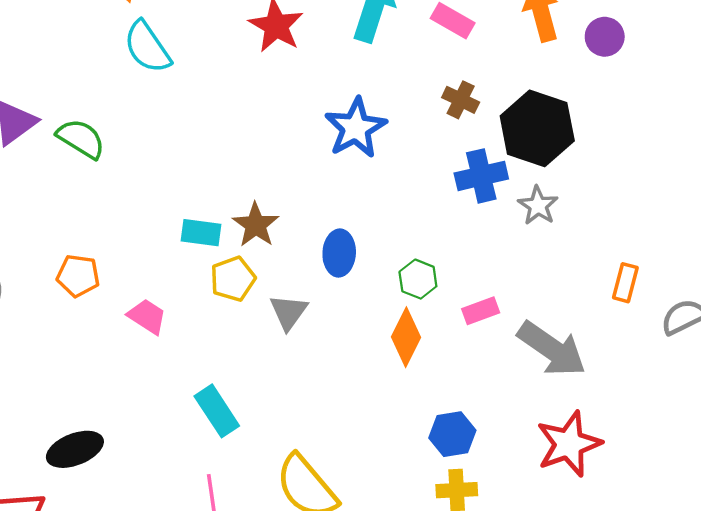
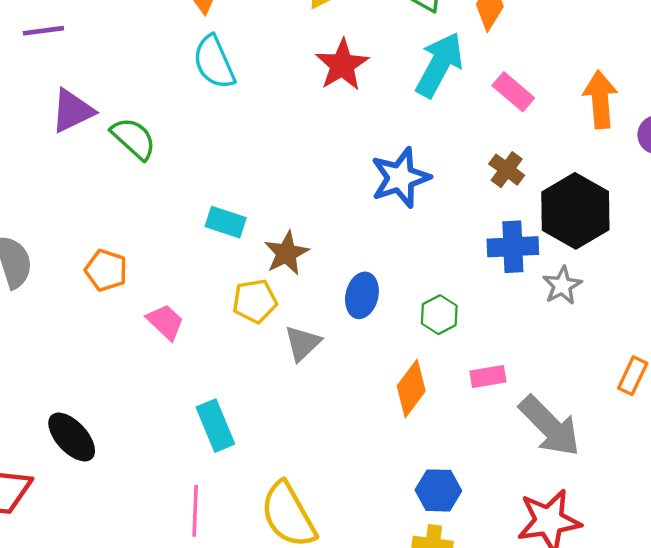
cyan rectangle: (201, 233) -> (226, 222), moved
green hexagon: (418, 279) -> (439, 315), moved
black ellipse: (75, 449) -> (72, 437), turned 58

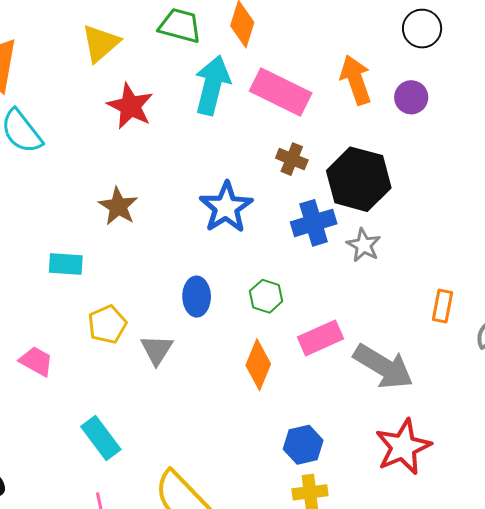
pink rectangle: (513, 92) -> (281, 92), size x1.6
blue star: (400, 178) -> (226, 207), moved
brown star: (286, 253) -> (118, 206), moved
pink rectangle: (488, 377) -> (320, 338), size x1.4

